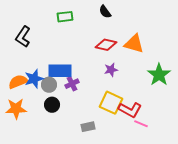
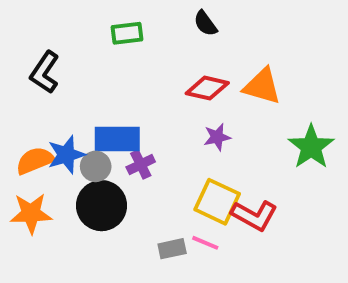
black circle: (52, 105) -> (102, 206), size x1.6
pink line: (141, 124) -> (205, 243), moved

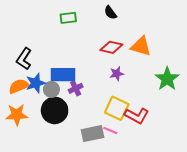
black L-shape: (45, 72) -> (24, 59), moved
gray rectangle: (172, 249) -> (92, 134), size x1.5

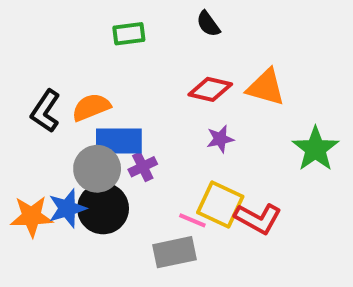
blue star: (36, 83) -> (67, 208), moved
orange semicircle: (19, 86) -> (91, 107), moved
gray circle: (51, 89) -> (97, 169), size x1.5
pink line: (110, 130) -> (192, 220), moved

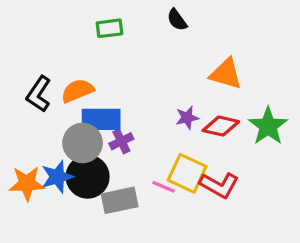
red diamond: (210, 89) -> (221, 126), moved
gray rectangle: (175, 252) -> (120, 200), moved

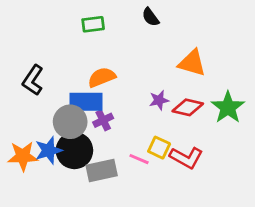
orange semicircle: (77, 91) -> (102, 77), moved
yellow square: (187, 173) -> (159, 148), size x0.7

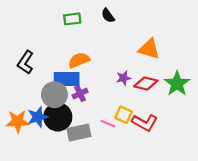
black semicircle: (150, 17) -> (108, 16), moved

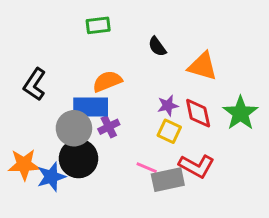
black semicircle: (108, 16) -> (157, 47), moved
red diamond: (146, 84) -> (198, 113), turned 65
yellow square: (124, 115) -> (169, 131), moved
blue star: (38, 117) -> (51, 177), moved
gray rectangle: (79, 133) -> (168, 180), moved

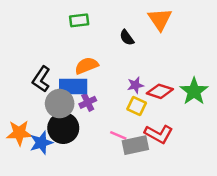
orange triangle: (203, 66) -> (160, 19), moved, turned 40
black L-shape: (35, 84) -> (41, 79), moved
red diamond: (198, 113) -> (160, 91), turned -60

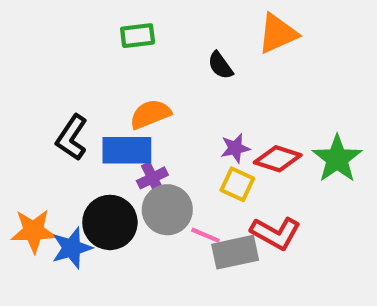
orange triangle: (160, 19) -> (278, 34), turned 40
gray circle: (60, 104) -> (167, 210), moved

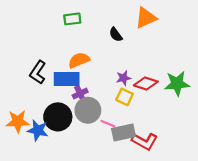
green star: (337, 159) -> (177, 84), turned 30
red L-shape: (276, 233) -> (145, 141), moved
blue star: (72, 248) -> (38, 130), turned 30

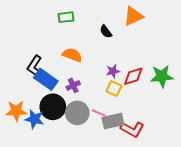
orange semicircle: (79, 60) -> (72, 55), turned 42
blue rectangle: (67, 79) -> (46, 79), moved, turned 35
red diamond: (146, 84) -> (133, 76), turned -35
gray circle: (88, 110) -> (77, 113), moved

